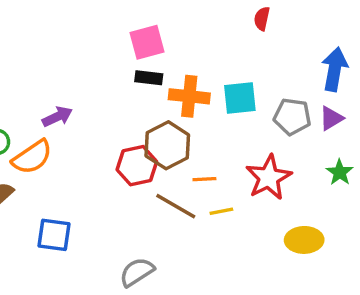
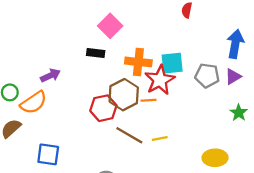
pink square: (147, 42) -> (110, 26), turned -30
black rectangle: (149, 78) -> (96, 53), moved
red star: (269, 177) -> (160, 80), moved
orange line: (204, 179) -> (148, 100), moved

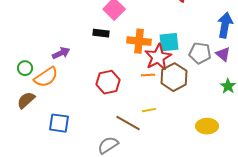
purple triangle: (233, 77) -> (223, 54), turned -49
brown hexagon: (124, 95) -> (174, 77), moved
brown line: (129, 135) -> (128, 123), moved
yellow line: (160, 139) -> (149, 110), moved

